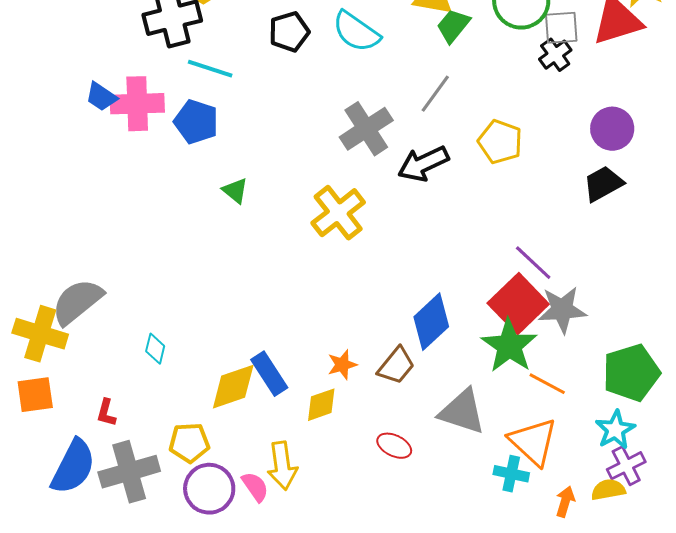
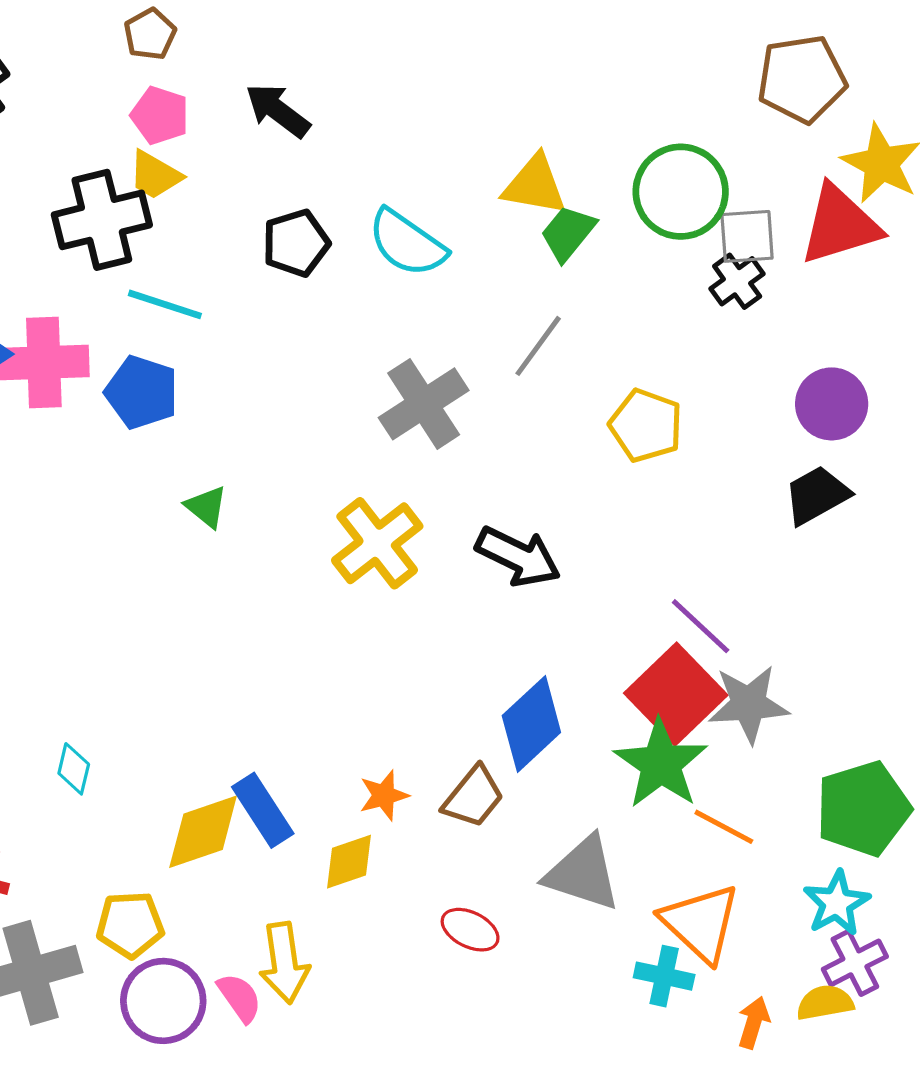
black arrow: (423, 164) -> (518, 557), moved, turned -129

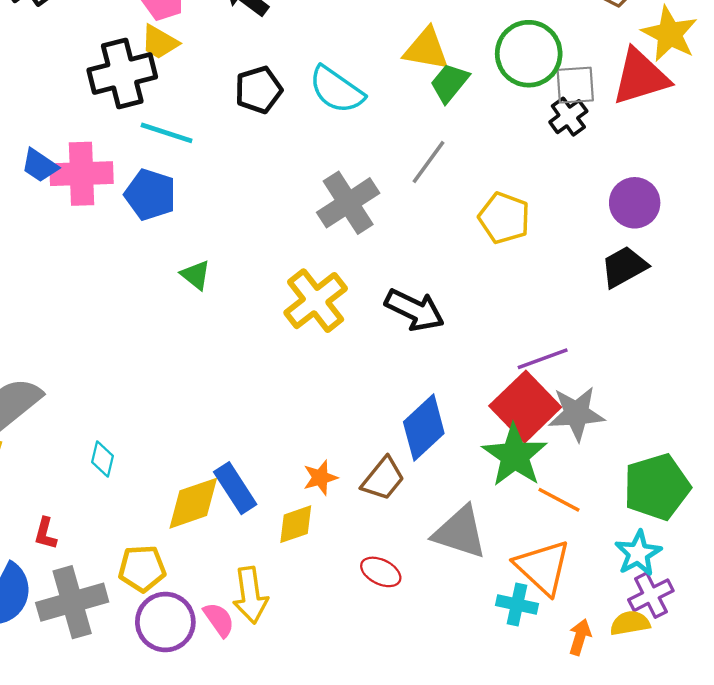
purple line: (701, 626) -> (543, 359), turned -63

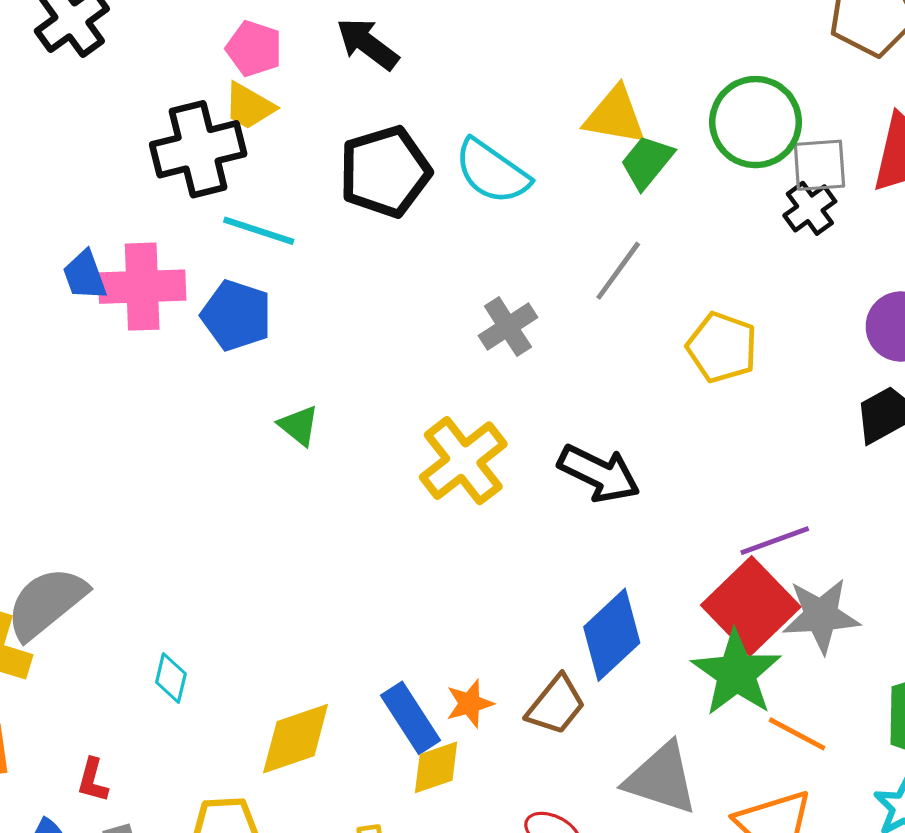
black pentagon: (259, 90) -> (385, 172), size x1.4
blue trapezoid: (40, 166) -> (85, 275), turned 36
gray cross: (348, 203) -> (508, 327), size x0.7
blue rectangle: (235, 488) -> (411, 718), moved

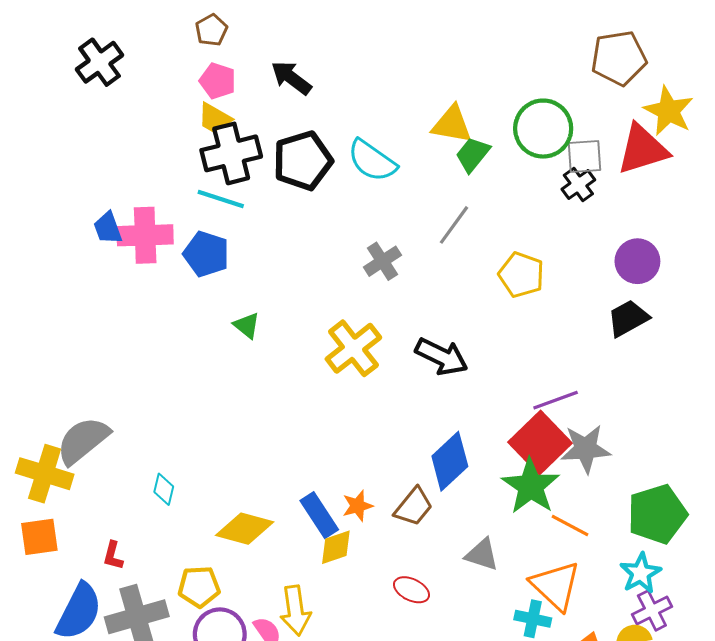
black cross: (198, 149) -> (231, 153), moved
yellow diamond: (296, 739) -> (245, 529), turned 34
gray triangle: (661, 779) -> (482, 555), size x0.7

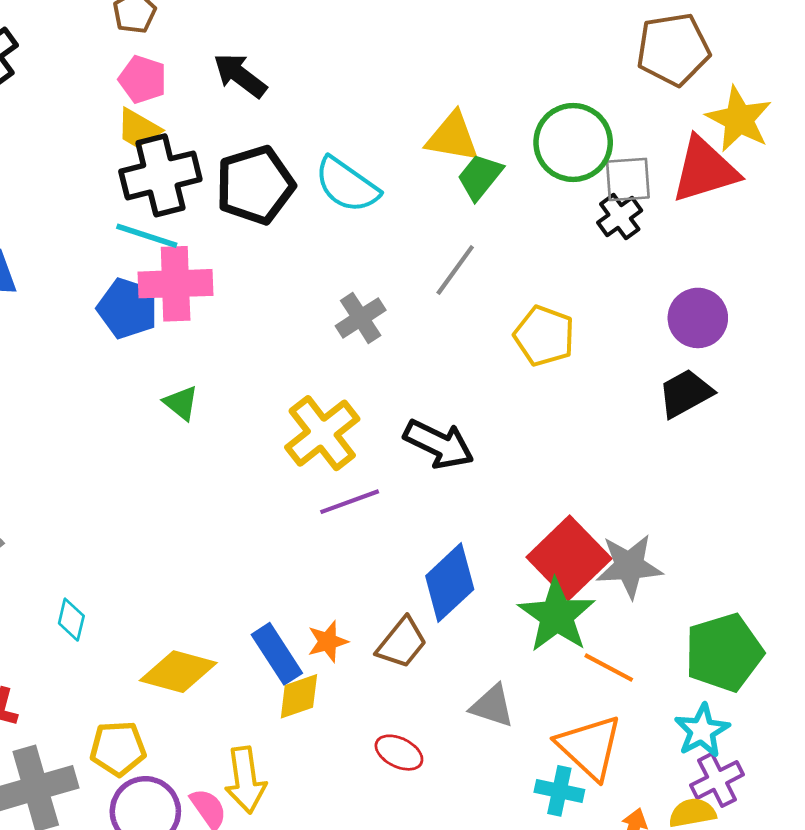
pink cross: (145, 235) -> (176, 284), moved
purple line: (556, 400) -> (350, 502), moved

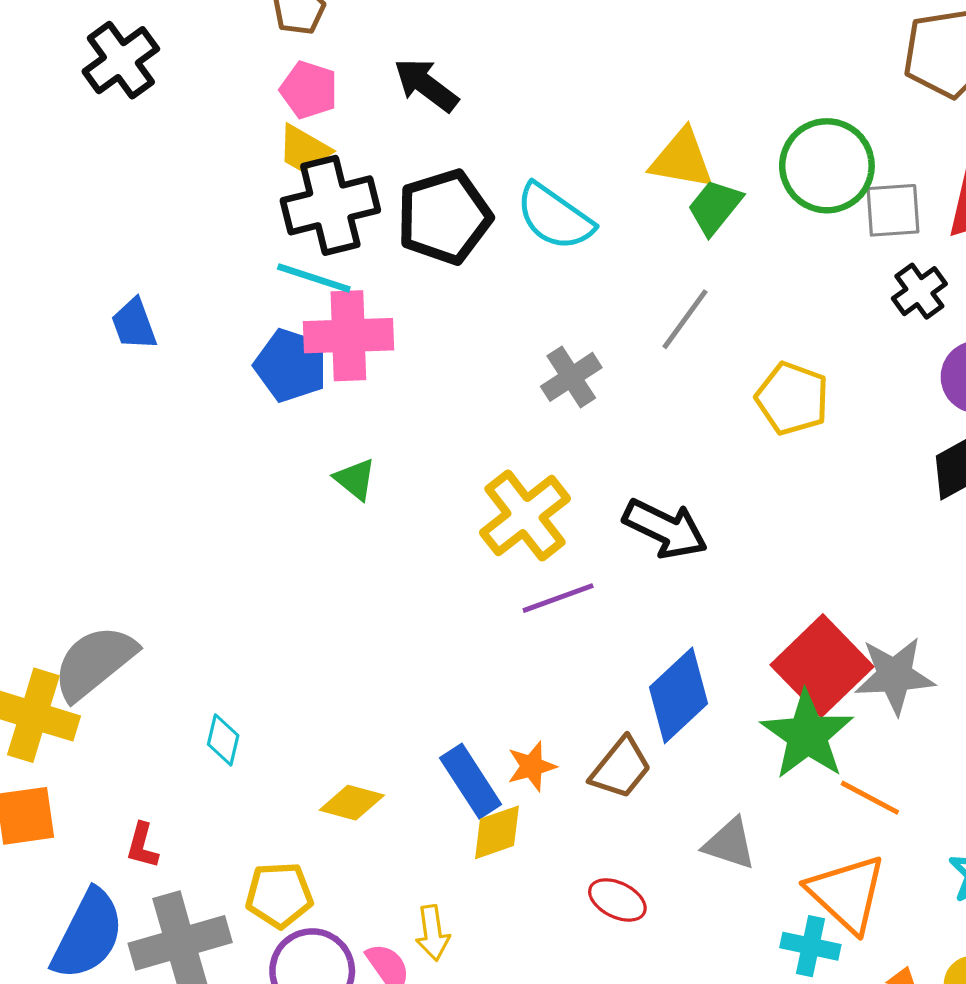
black cross: (620, 217) -> (919, 291), moved
yellow diamond: (178, 672) -> (352, 803), size x0.7
yellow arrow: (245, 780) -> (433, 933), size x0.7

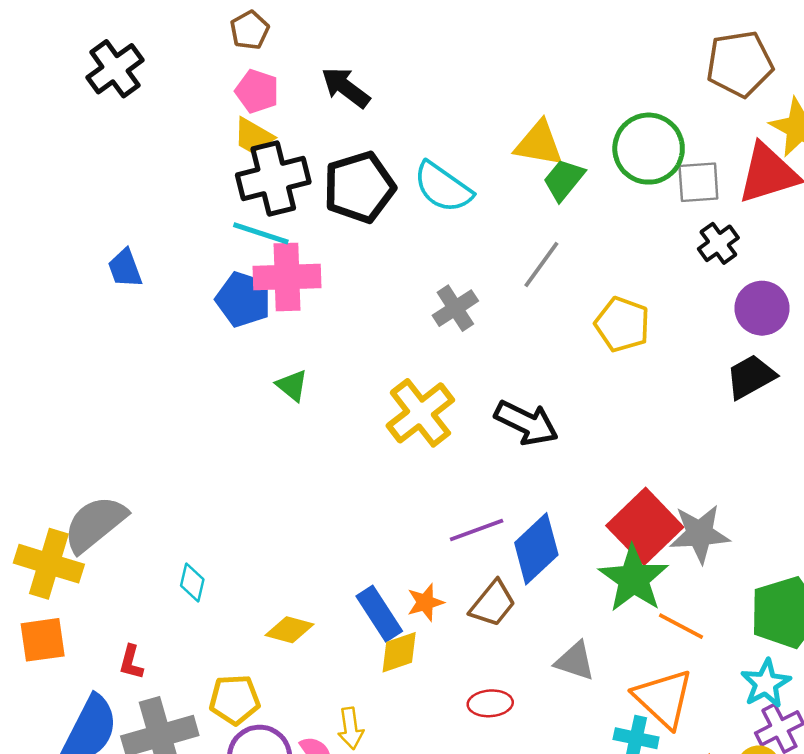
purple line: (558, 598) -> (477, 530), moved
red ellipse: (617, 900) -> (490, 703), turned -30

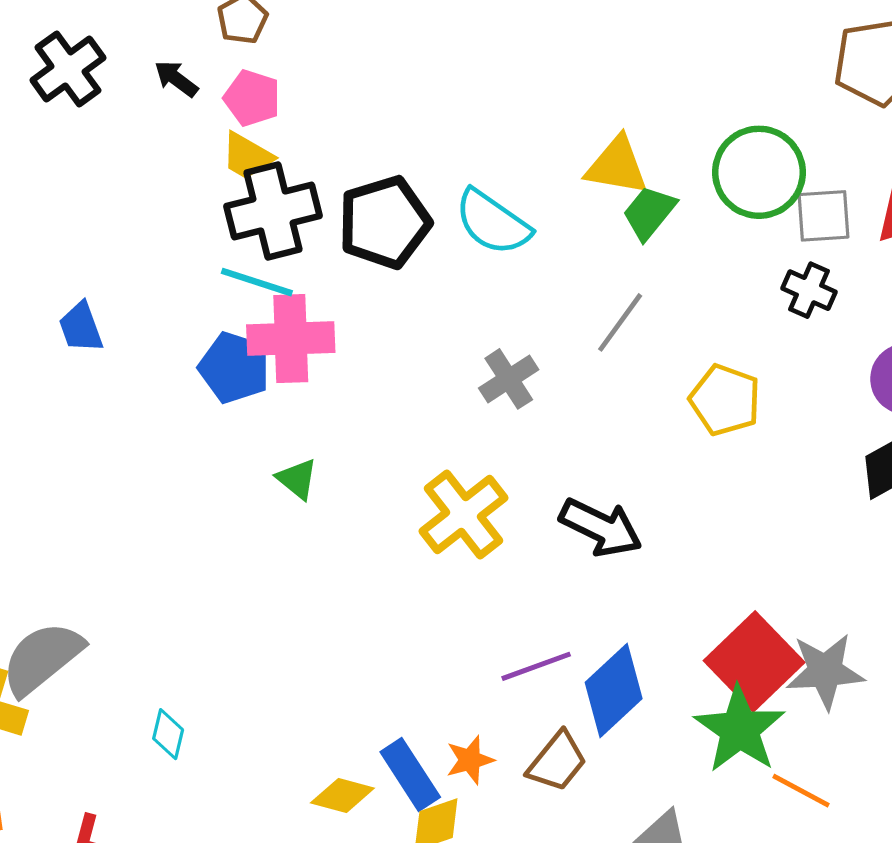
black arrow: (346, 87) -> (176, 79), moved, size x0.7
black cross: (718, 243) -> (809, 290), moved, turned -30
yellow diamond: (289, 630) -> (342, 795), moved

